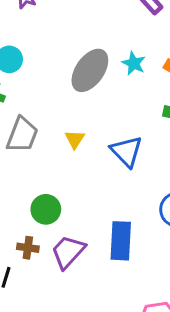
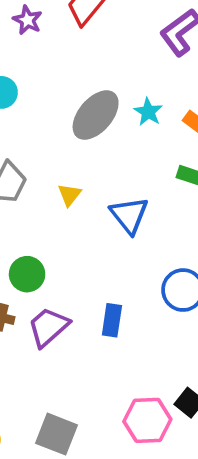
blue rectangle: (121, 241) -> (112, 320), size x0.7

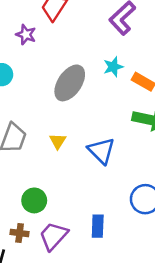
purple star: (27, 20) -> (26, 35), moved
cyan star: (148, 112) -> (113, 67), moved, turned 30

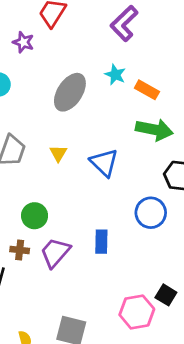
cyan star: (113, 67) -> (115, 75), turned -30

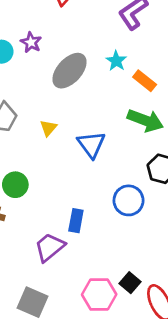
purple star: (23, 42) -> (31, 42), moved
purple trapezoid: (55, 253) -> (50, 247), moved

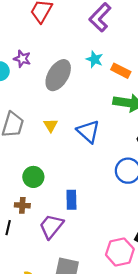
blue rectangle: (76, 221) -> (71, 200), moved
purple trapezoid: (50, 247) -> (51, 226), moved

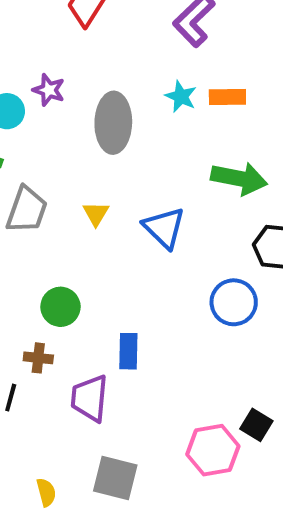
orange rectangle: (121, 71) -> (227, 97), moved, turned -30
gray ellipse: (58, 75) -> (113, 123), turned -32
purple trapezoid: (51, 226) -> (90, 398), turned -36

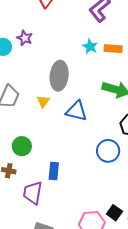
gray ellipse: (113, 123) -> (59, 76), moved
blue triangle: (164, 228) -> (77, 111), turned -35

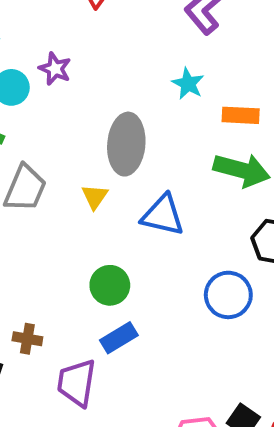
orange rectangle: (113, 49) -> (241, 115), moved
green circle: (22, 146) -> (110, 285), moved
blue rectangle: (54, 171) -> (119, 338), turned 54

